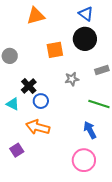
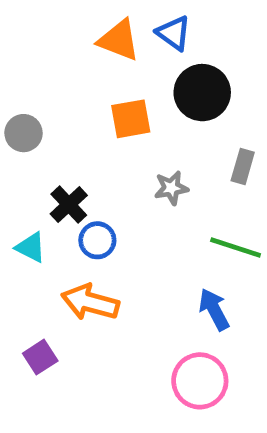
blue triangle: (86, 14) -> (174, 33), moved
orange triangle: (36, 16) -> (119, 40), moved, turned 36
gray rectangle: (102, 70) -> (243, 166), turned -56

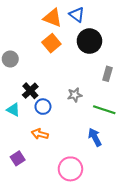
orange square: (131, 119) -> (51, 43), moved, turned -30
gray star: (171, 188) -> (75, 95), moved
orange arrow: (90, 302) -> (40, 134), size x0.7
pink circle: (200, 381) -> (70, 169), moved

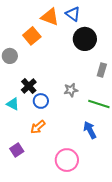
orange square: (51, 43) -> (32, 36), moved
orange arrow: (40, 134) -> (38, 127), turned -56

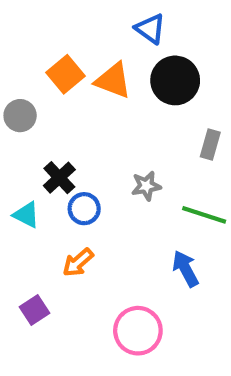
orange triangle: (50, 17) -> (113, 80), moved

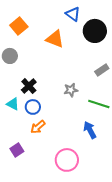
orange square: (66, 74) -> (19, 26), moved
black circle: (175, 80) -> (95, 31), moved
gray rectangle: (210, 145) -> (102, 70), turned 40
blue circle: (84, 209) -> (33, 107), moved

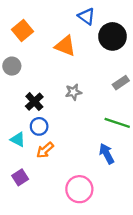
gray star: (71, 90) -> (73, 92), moved
cyan triangle: (13, 104) -> (18, 139), moved

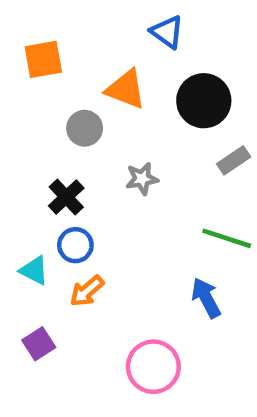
orange square: (22, 31) -> (43, 59), turned 30
black circle: (112, 36) -> (204, 101), moved
gray circle: (12, 66) -> (85, 128), moved

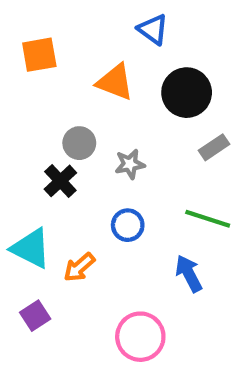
gray circle: (85, 128) -> (79, 143), moved
blue circle: (75, 245) -> (128, 225), moved
cyan triangle: (34, 270) -> (31, 248), size x1.5

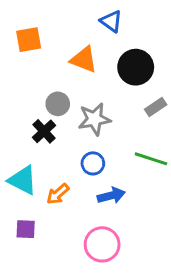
gray star: (130, 164) -> (94, 119), size x1.5
blue arrow: (189, 274) -> (111, 196), moved, turned 104
purple square: (35, 316) -> (26, 229), turned 35

